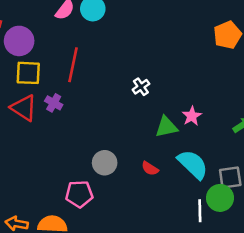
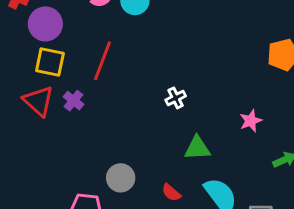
pink star: (192, 116) -> (251, 121), moved

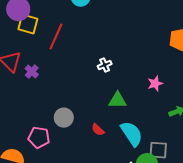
yellow square: (50, 62) -> (28, 24), moved
purple cross: (74, 101) -> (32, 72), moved

